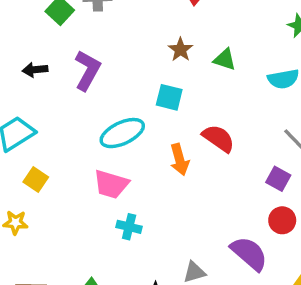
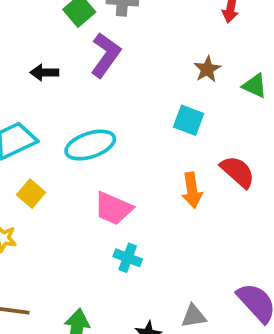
purple L-shape: (87, 70) -> (106, 55), moved
cyan ellipse: (122, 133) -> (90, 145), moved

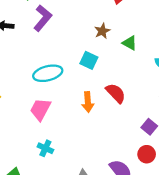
cyan ellipse: (90, 145) -> (48, 73), moved
pink trapezoid: (113, 208) -> (40, 109), turned 90
cyan cross: (128, 258) -> (45, 148), moved

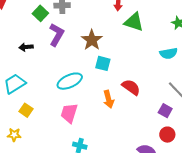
brown star: (102, 31) -> (92, 40), moved, size x1.5
green triangle: (130, 43) -> (134, 22), moved, size x1.5

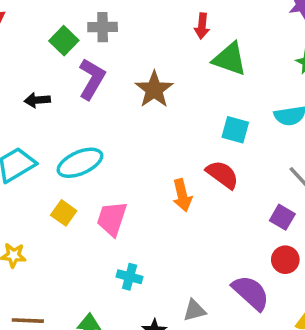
cyan square: (103, 63) -> (235, 130), moved
cyan ellipse: (70, 81) -> (80, 163), moved
yellow square: (26, 110) -> (64, 213), moved

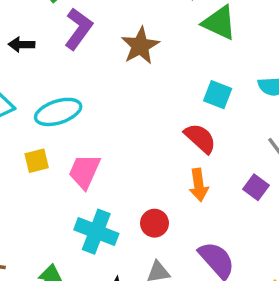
orange arrow: (182, 195) -> (199, 185), moved
yellow square: (64, 213) -> (37, 161), turned 35
red circle: (285, 260) -> (154, 223), moved
cyan cross: (130, 277) -> (96, 232), size x1.6

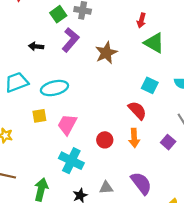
red circle: (154, 223) -> (105, 140), moved

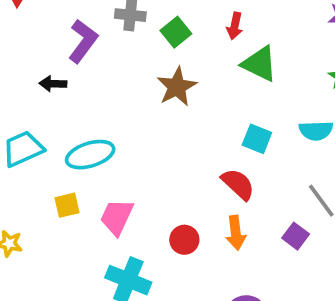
green square: (58, 14) -> (176, 32), moved
purple L-shape: (70, 40) -> (83, 41), moved

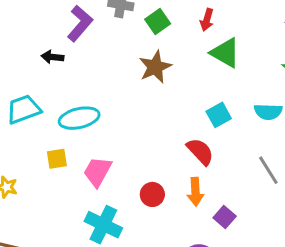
cyan square: (257, 139) -> (219, 115), turned 35
purple square: (296, 236) -> (225, 217), moved

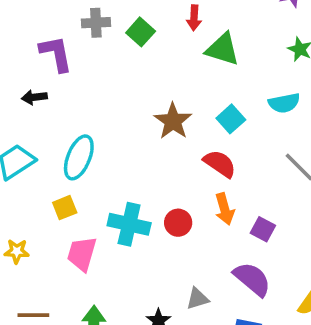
purple L-shape: (80, 23) -> (56, 54), turned -39
brown star: (155, 67) -> (173, 121), moved
cyan ellipse: (79, 118) -> (79, 157), turned -42
pink trapezoid: (98, 172) -> (82, 254), moved
cyan cross: (103, 225) -> (129, 224), moved

